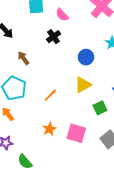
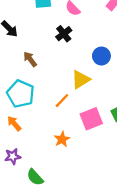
yellow triangle: (83, 85) -> (81, 80), moved
pink square: (76, 133) -> (91, 119), moved, turned -36

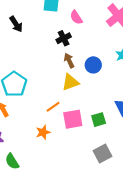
brown arrow: (30, 59) -> (69, 61), moved
orange line: (62, 101) -> (53, 107), moved

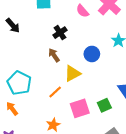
pink semicircle: (76, 17) -> (82, 11), moved
brown arrow: (69, 61) -> (54, 55), moved
orange line: (53, 107) -> (55, 92), moved

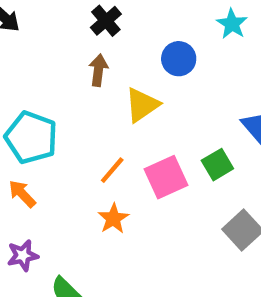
brown arrow: (54, 55) -> (98, 70), turned 48
orange line: (55, 92) -> (112, 170), moved

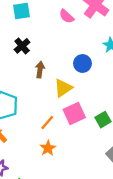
black cross: (106, 21) -> (22, 46), moved
pink square: (166, 177) -> (74, 114), moved

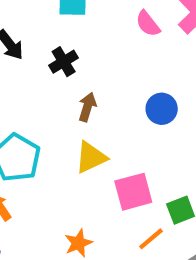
yellow triangle: (63, 88) -> (91, 157), moved
orange line: (47, 122) -> (151, 239), moved

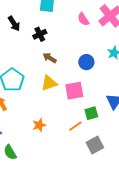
brown arrow: (87, 107) -> (50, 58), turned -80
pink square: (133, 192) -> (74, 91), moved

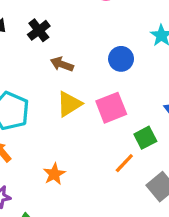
orange star: (39, 125) -> (54, 174), moved

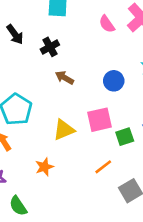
yellow triangle: (69, 104) -> (64, 130), moved
green square: (145, 138) -> (125, 137), moved

